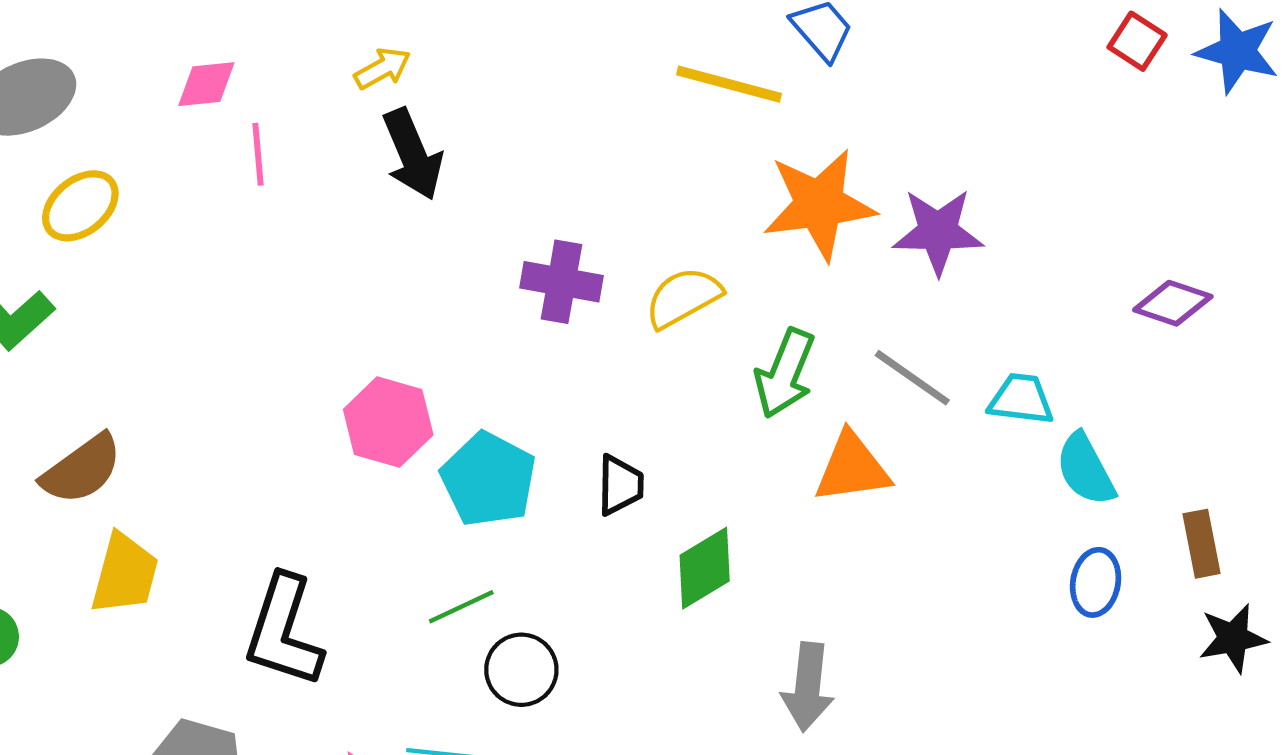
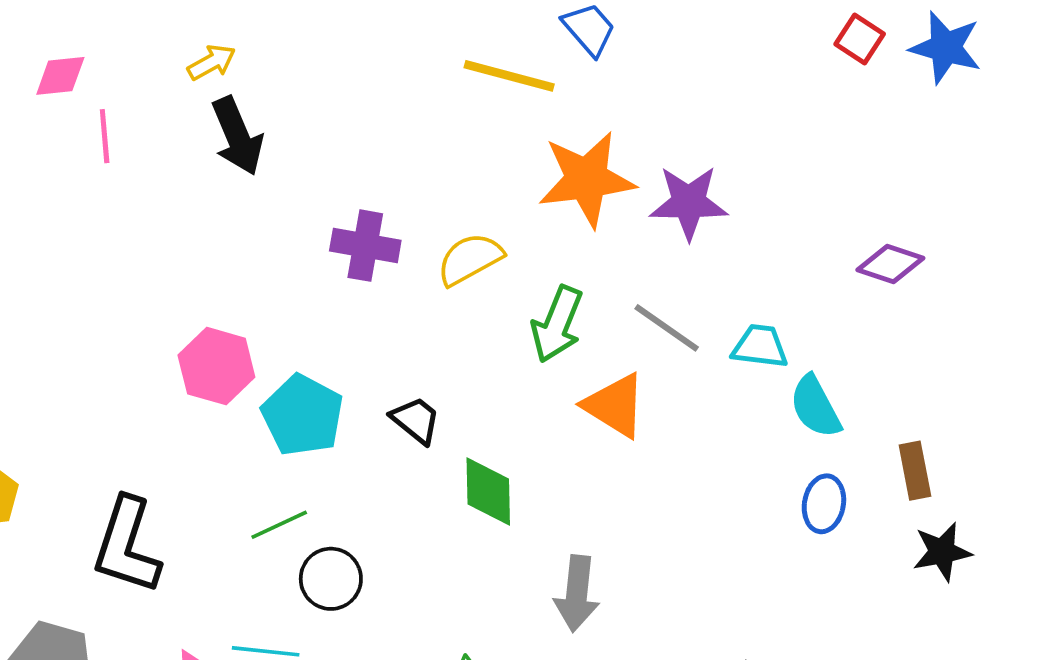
orange triangle: (852, 468) -> (615, 405), turned 40
black trapezoid: (620, 485) -> (416, 420), turned -52
green diamond: (705, 568) -> (488, 491), turned -60

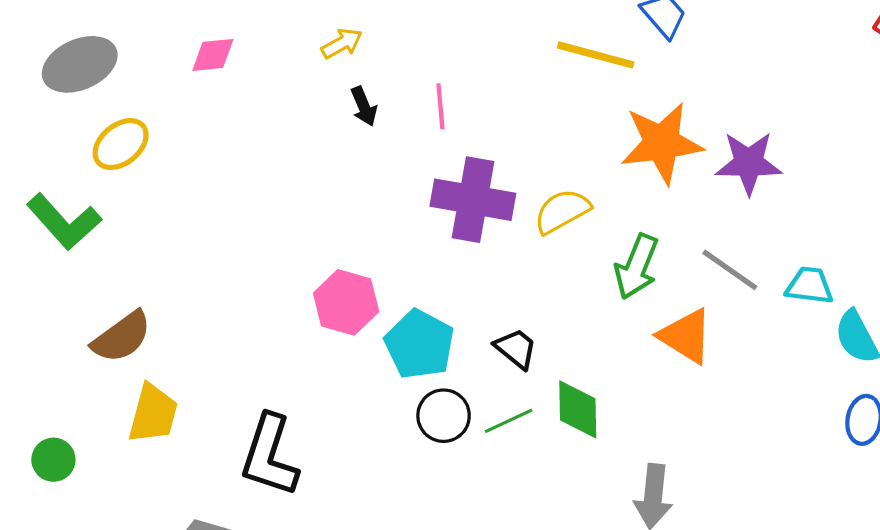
pink line: (105, 136) -> (440, 106), moved
black arrow: (237, 136) -> (364, 106), size x0.6
purple cross: (365, 246) -> (473, 200), size x1.4
green line: (279, 525) -> (509, 421), moved
black circle: (331, 579) -> (444, 416), moved

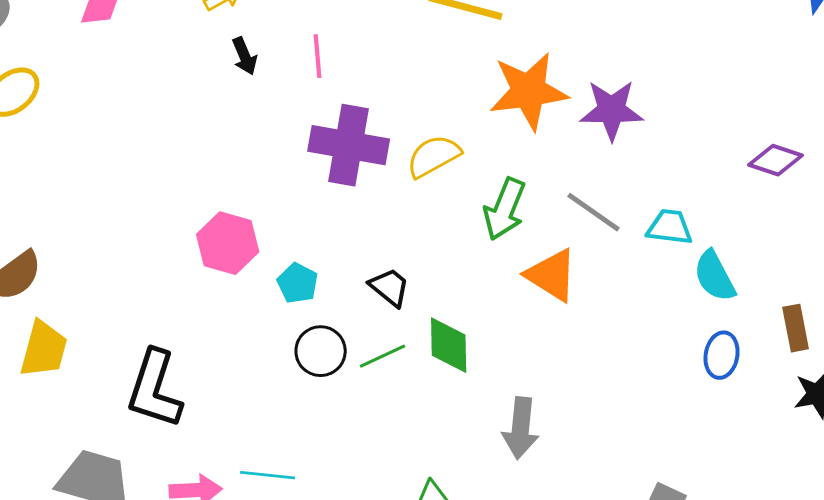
cyan pentagon: (419, 344) -> (298, 283), size x0.6

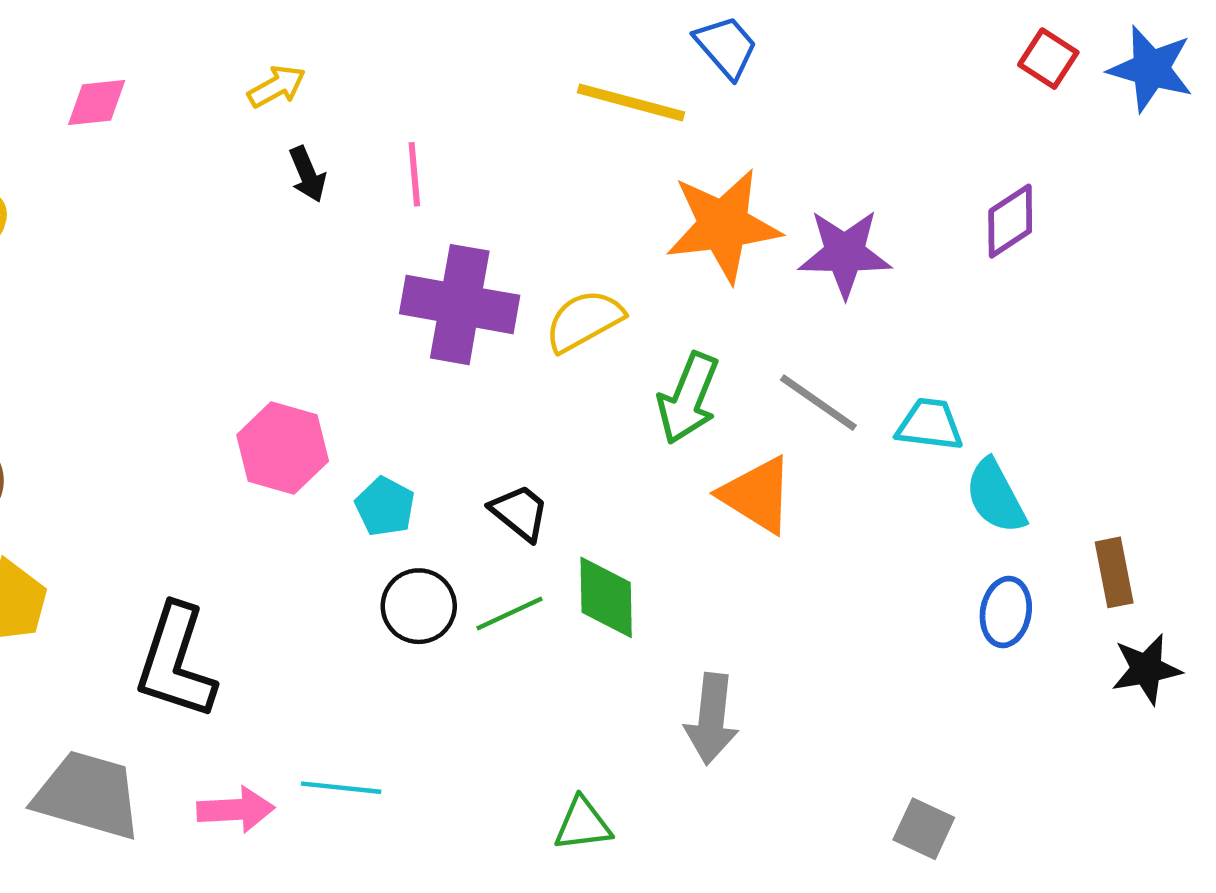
purple diamond: (776, 160) -> (1010, 221), moved, turned -52

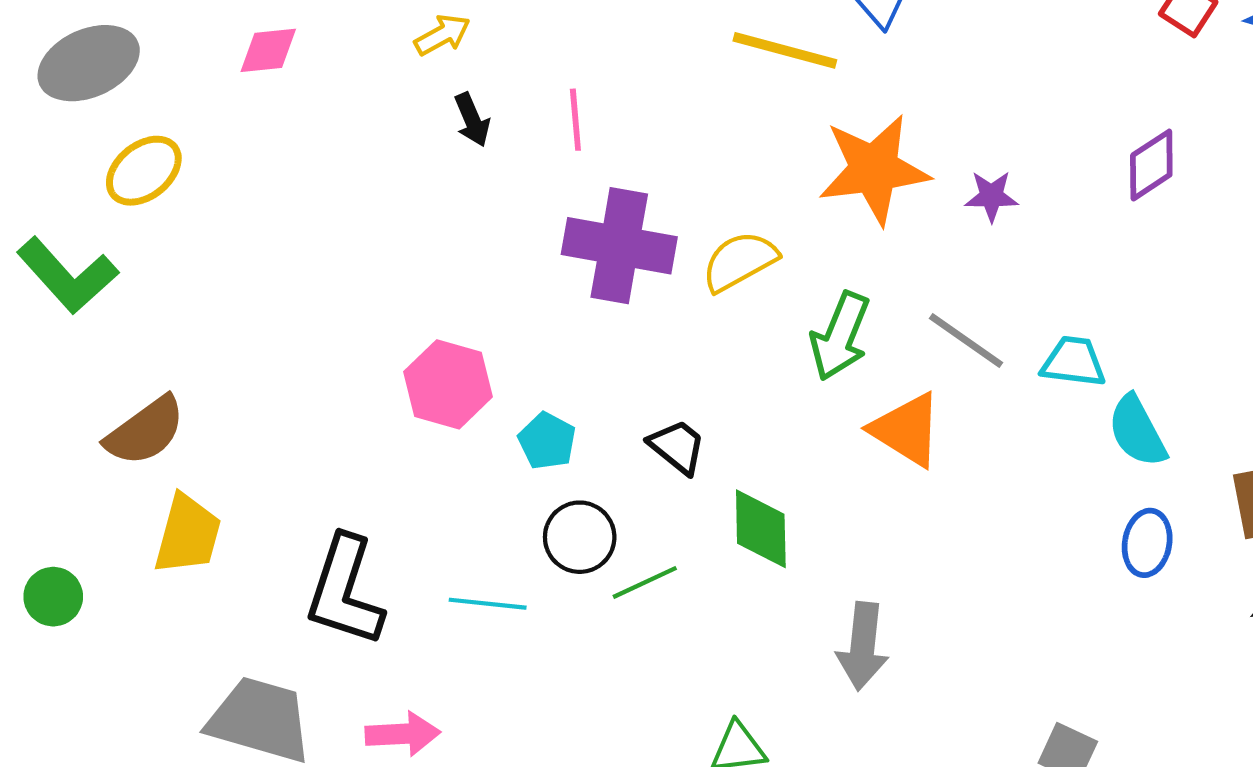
purple star: (845, 253) -> (991, 196), size x0.6
green line: (509, 613) -> (645, 582), moved
cyan line: (341, 788) -> (488, 604), moved

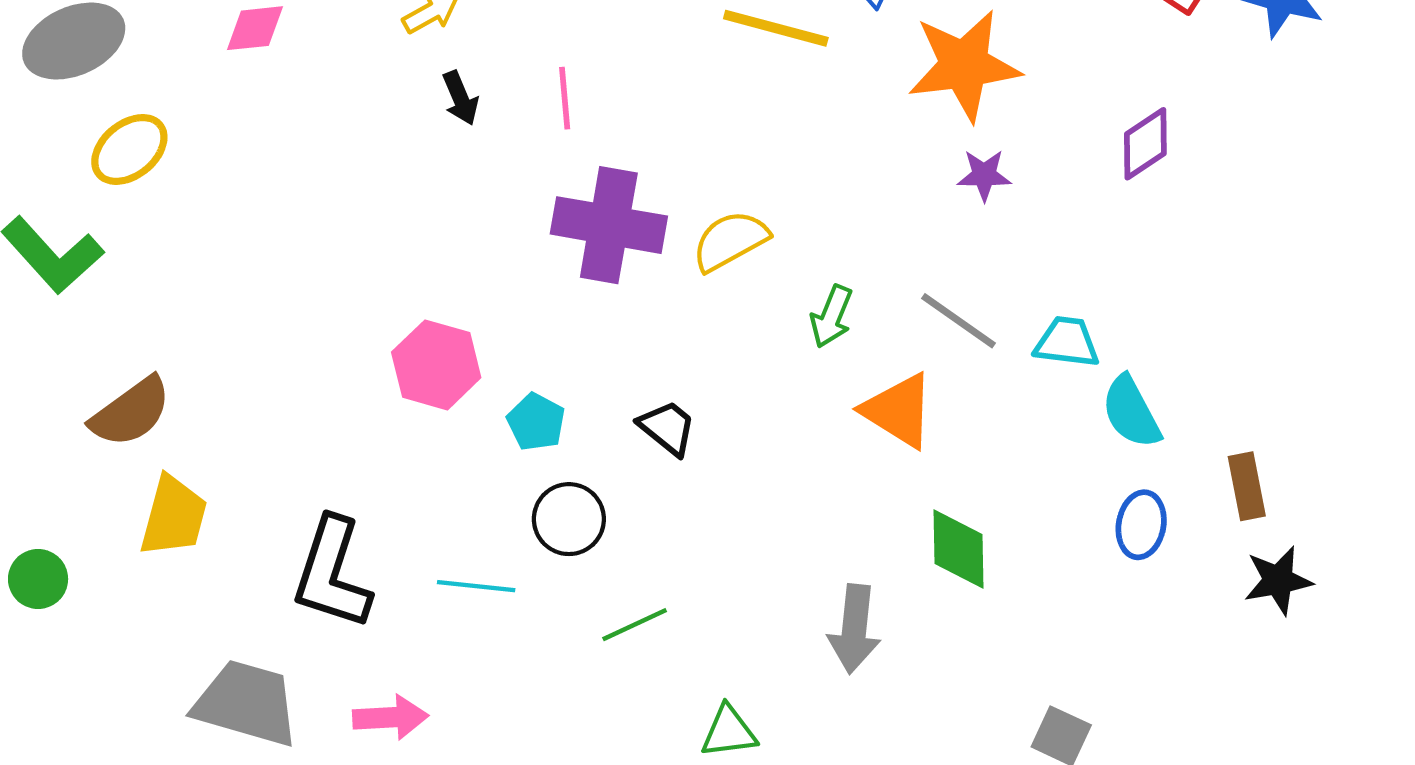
orange star: (874, 169) -> (964, 65), moved
green arrow: (840, 336) -> (831, 316), size x0.7
green diamond: (761, 529) -> (958, 549), moved
green line: (645, 582) -> (635, 625), moved

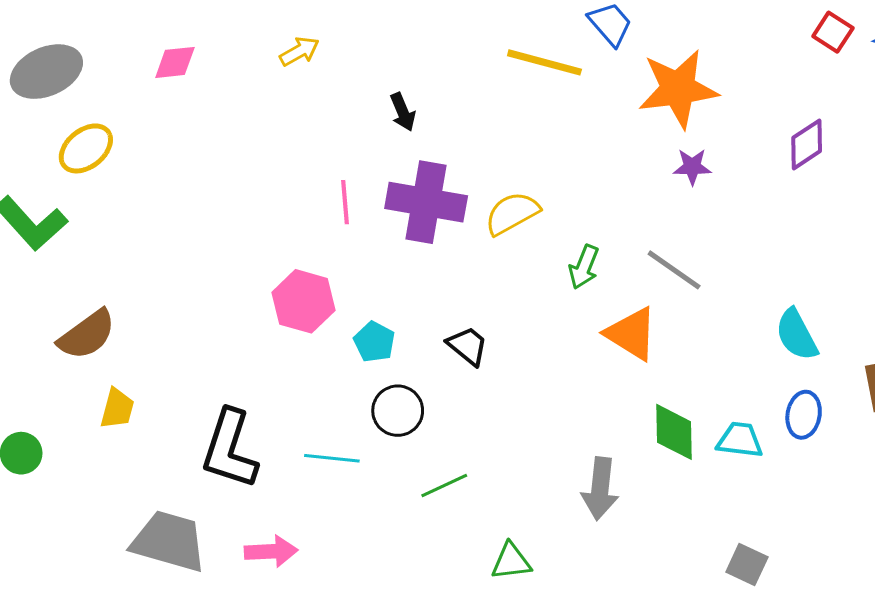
black arrow: (460, 98) -> (403, 112), moved
pink line: (565, 98) -> (345, 202), moved
cyan trapezoid: (1067, 342) -> (740, 440), moved
yellow trapezoid: (174, 516) -> (117, 409), size x0.7

